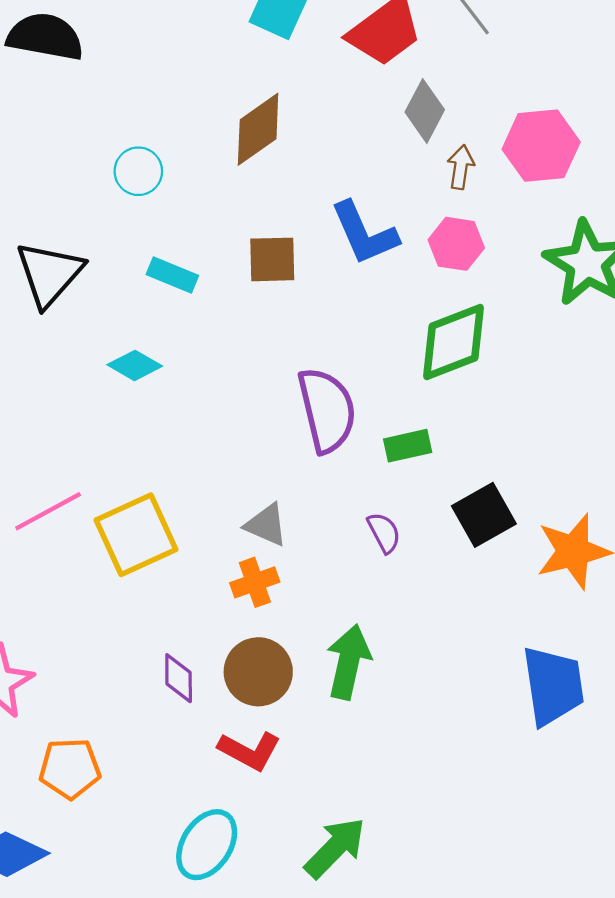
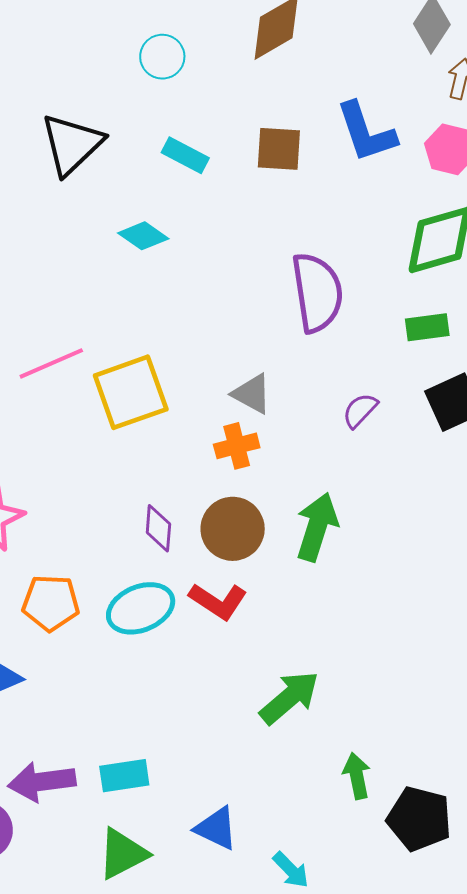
green rectangle: (408, 446) -> (427, 327), moved
purple semicircle: (384, 533) -> (360, 410), turned -114
cyan ellipse: (207, 845) -> (141, 608), moved, turned 30

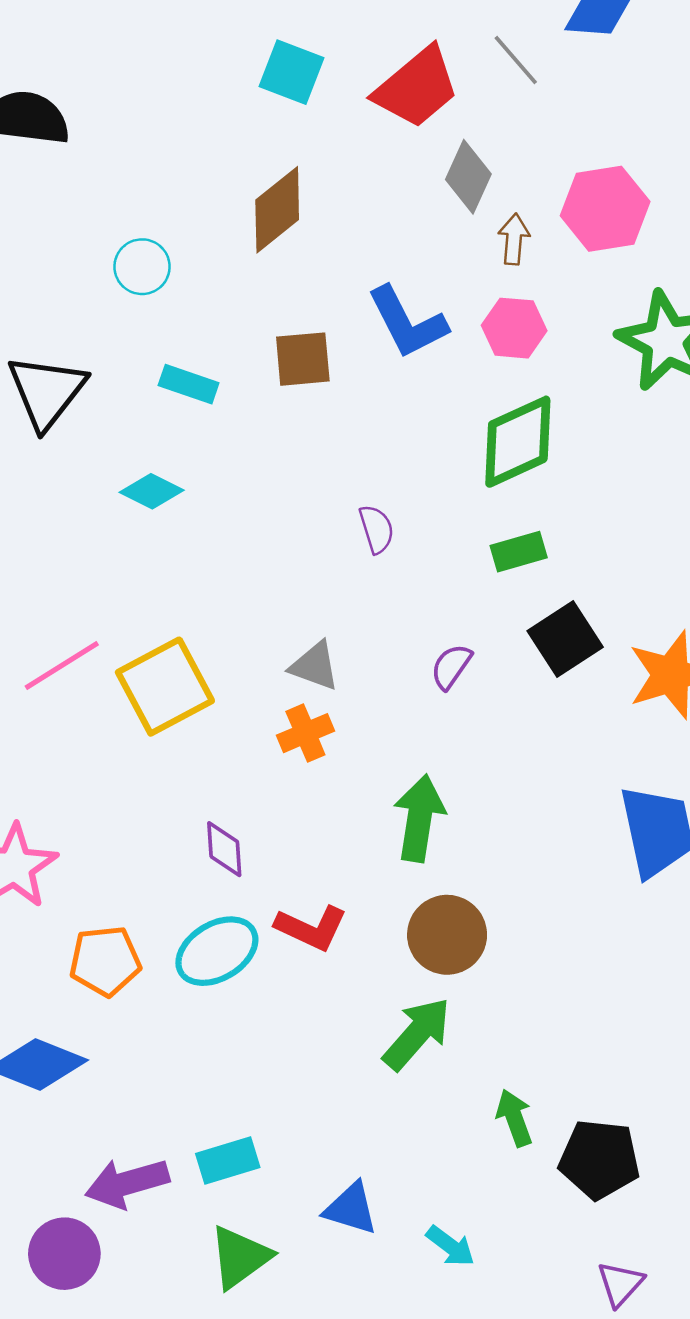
purple semicircle: (317, 293) -> (377, 529), size x0.5
brown circle: (233, 529) -> (447, 935), moved

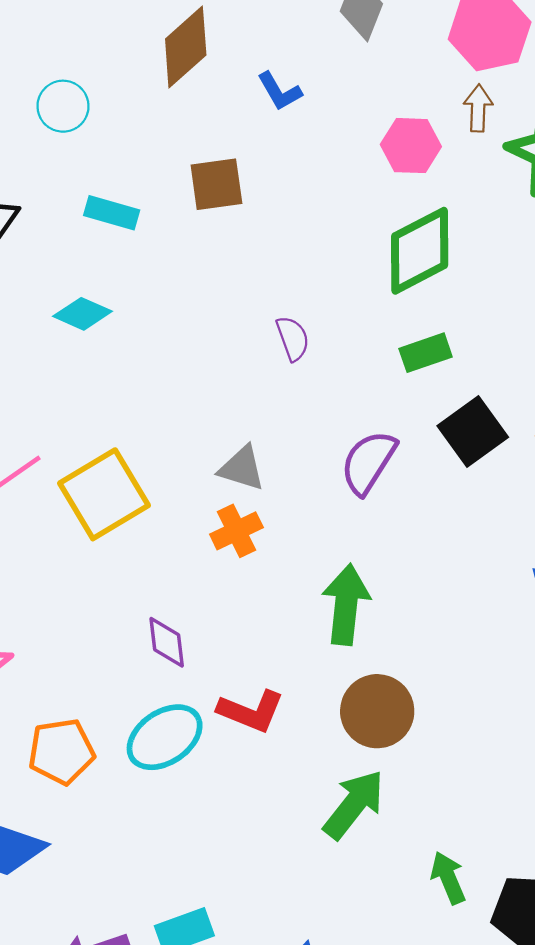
brown arrow: (514, 239) -> (478, 108), moved
blue L-shape: (407, 322) -> (279, 91), moved, size x0.6
purple semicircle: (451, 667) -> (368, 462), size x1.5

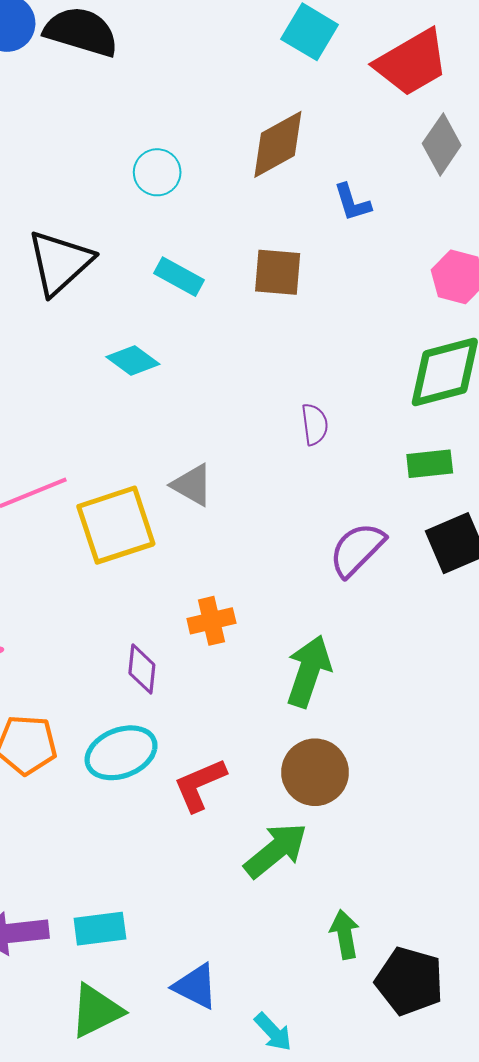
gray triangle: (242, 468) -> (192, 485), moved
orange cross: (236, 531) -> (211, 621), moved
red L-shape: (251, 711) -> (200, 785), moved, turned 122

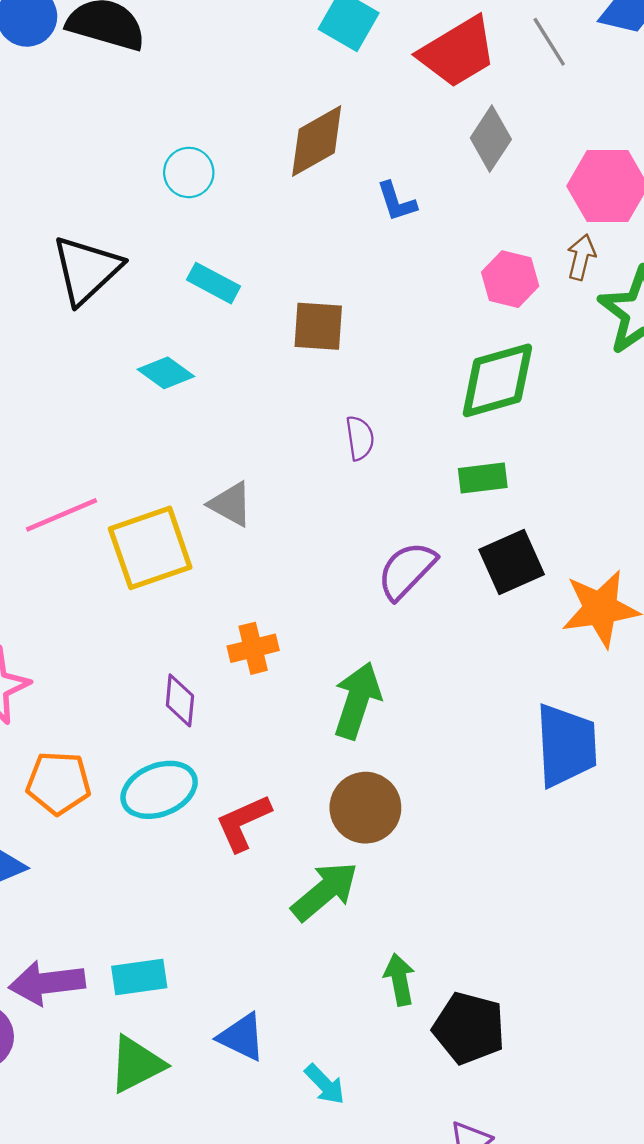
brown square: (278, 272) -> (318, 326), moved

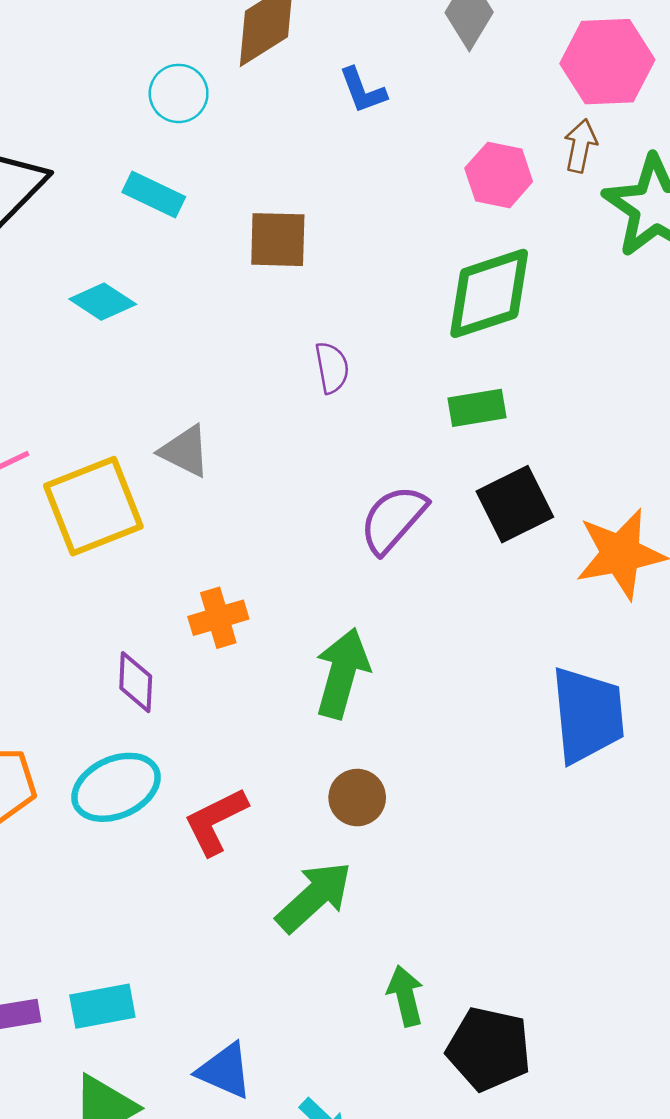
cyan circle: (189, 172) -> (179, 93), moved
brown circle: (365, 808) -> (357, 798), size x0.7

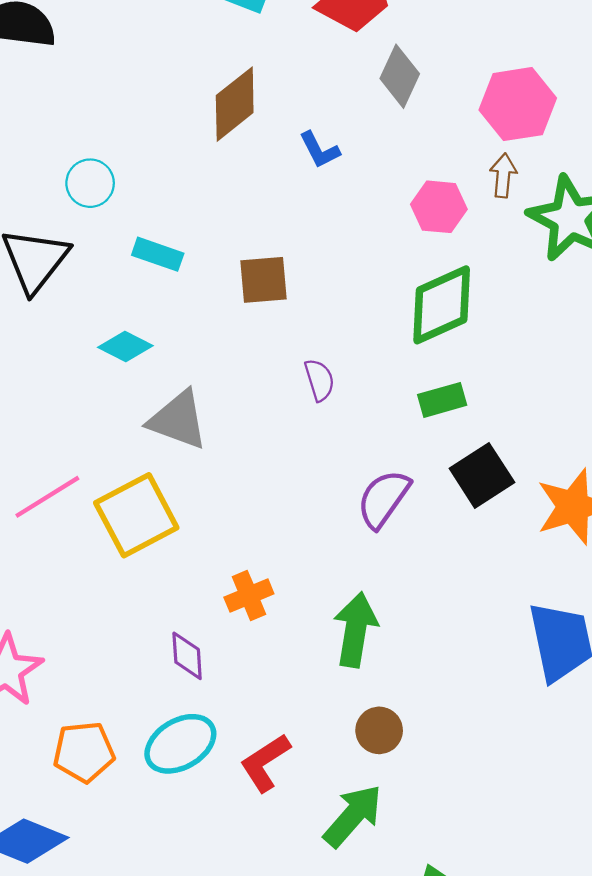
cyan circle: (179, 93) -> (90, 183), moved
gray triangle: (185, 451) -> (178, 420), moved, size x1.4

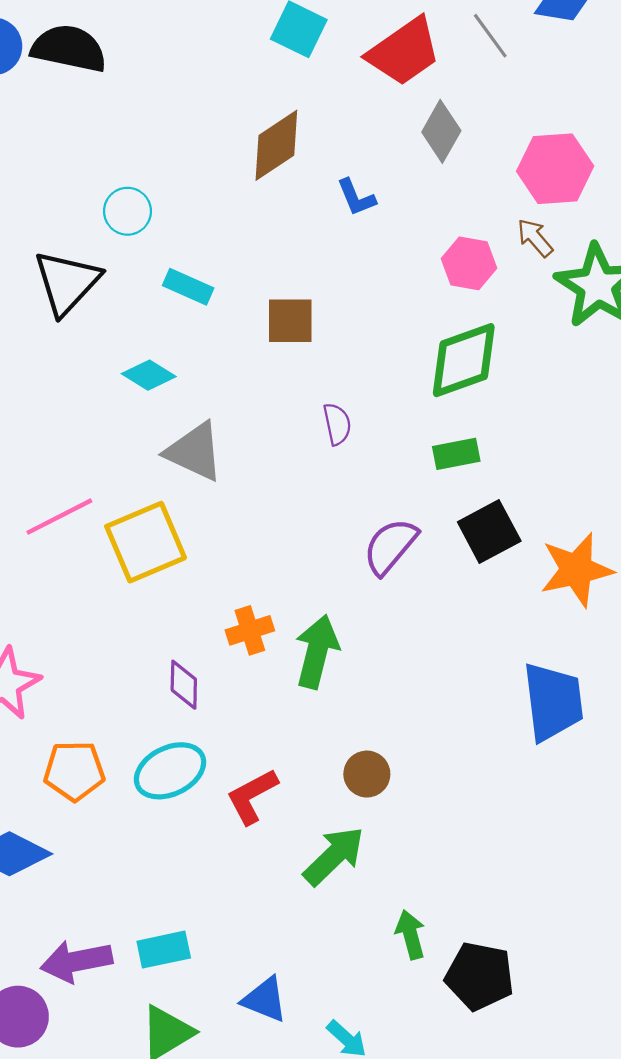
brown arrow: (503, 175) -> (535, 238), turned -51
green arrow: (356, 630) -> (317, 652), moved

